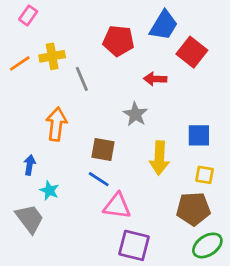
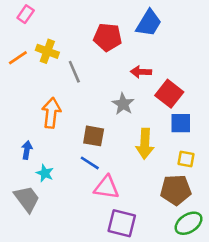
red square: (192, 52) -> (169, 94), moved
yellow cross: (52, 56) -> (47, 51), turned 30

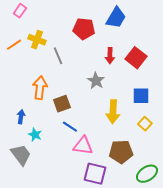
red arrow: (141, 72) -> (110, 56), turned -91
red square: (169, 94) -> (136, 58), moved
brown square: (94, 136) -> (62, 104), moved, turned -30
yellow square: (186, 159) -> (145, 124), turned 32
brown pentagon: (176, 190) -> (121, 152), moved

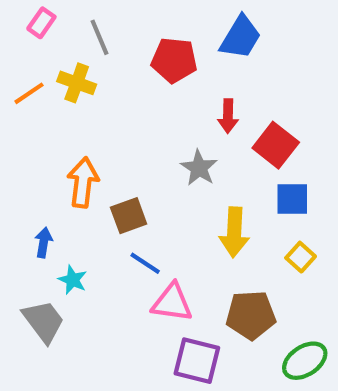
gray line: (58, 56) -> (99, 37), moved
red square: (136, 58) -> (276, 145), moved

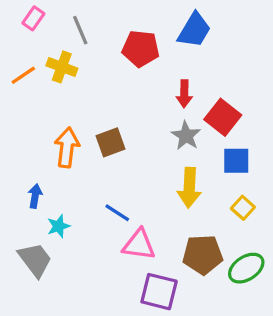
gray star: (199, 168) -> (186, 136), moved
brown square: (129, 216) -> (110, 142), moved
cyan star: (73, 280) -> (59, 226), turned 30
green ellipse: (305, 361) -> (246, 268), moved

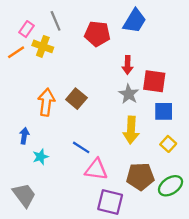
pink rectangle: (33, 18) -> (27, 29), moved
red square: (223, 117) -> (154, 81), turned -30
brown square: (110, 142) -> (76, 99), turned -30
gray trapezoid: (35, 260) -> (24, 195), moved

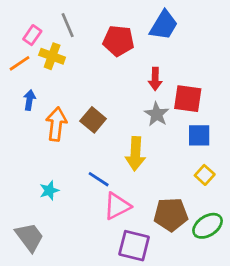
yellow arrow: (131, 130) -> (135, 154), moved
blue arrow: (24, 136) -> (29, 100), moved
pink triangle: (96, 170) -> (117, 206), turned -35

